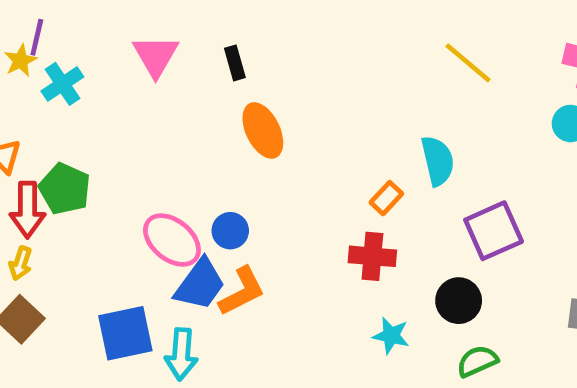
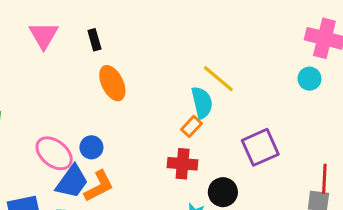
yellow line: (468, 63) -> (218, 79), moved
cyan semicircle: (438, 161) -> (202, 103), moved
black circle: (459, 301) -> (223, 192), moved

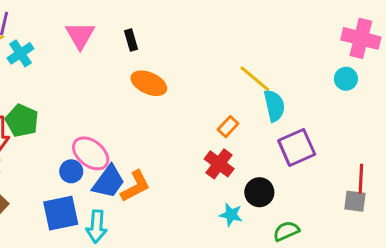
orange ellipse: (112, 83) -> (149, 83), turned -40
cyan semicircle: (202, 103) -> (274, 106), moved
blue circle: (91, 147) -> (71, 171), moved
red cross: (183, 164) -> (219, 164), turned 32

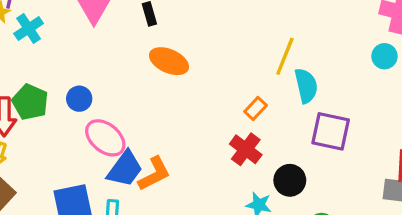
yellow line: (255, 79) -> (285, 56), turned 72
purple square: (297, 147) -> (331, 131), turned 36
blue circle: (71, 171) -> (79, 99), moved

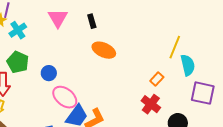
green pentagon: (30, 102) -> (18, 62), moved

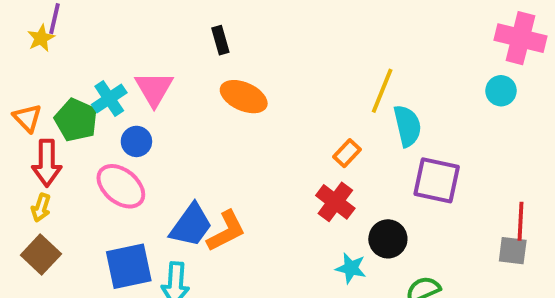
pink triangle: (58, 18) -> (154, 89), moved
cyan cross: (18, 30) -> (109, 99), moved
pink ellipse: (65, 97) -> (121, 186), moved

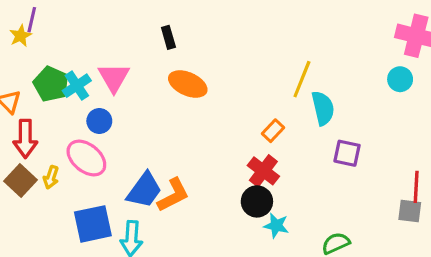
green pentagon: (76, 120) -> (51, 84), moved
purple square: (437, 180) -> (347, 153), size x0.7
yellow arrow: (41, 208) -> (51, 177), moved
black circle: (388, 239) -> (257, 201), moved
brown square: (41, 255) -> (20, 181), moved

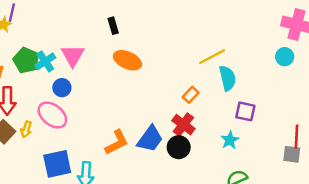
yellow line: (302, 79) -> (212, 57), turned 40
blue trapezoid: (144, 190) -> (150, 139), moved
cyan star: (276, 226) -> (230, 140), moved, turned 30

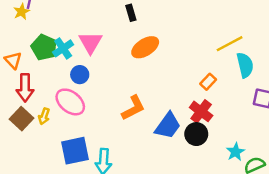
orange ellipse: (127, 60) -> (145, 47), turned -56
cyan star: (230, 140) -> (236, 152), moved
orange L-shape: (117, 142) -> (133, 108), moved

